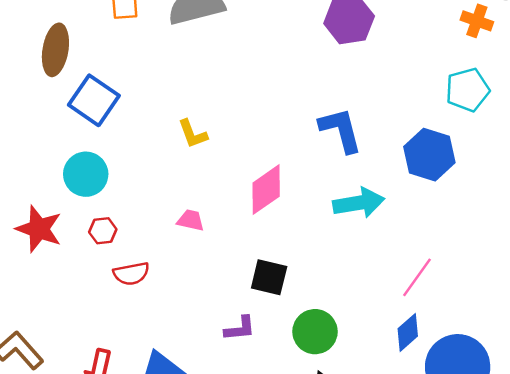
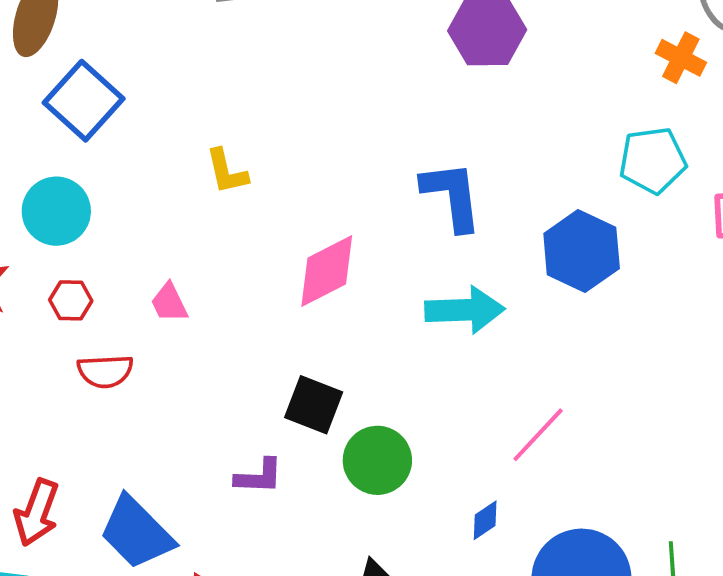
pink trapezoid: (191, 220) -> (169, 303), moved, turned -136
green circle: (315, 332) -> (377, 460), moved
blue diamond: (408, 332) -> (485, 520), moved, size x0.7

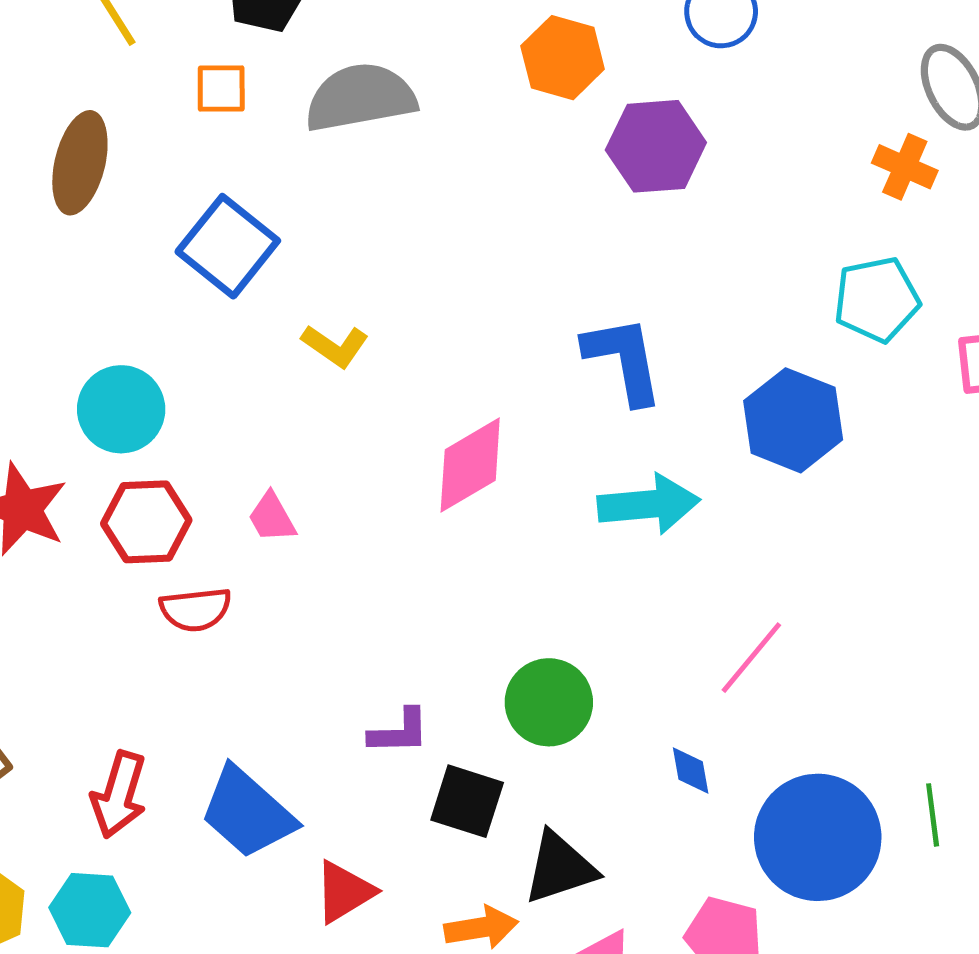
blue square: (84, 101) -> (228, 246), moved
yellow L-shape: (227, 171) -> (335, 346), turned -39
red hexagon: (71, 300) -> (146, 522), size x1.6
black square: (314, 405) -> (467, 801), moved
blue diamond: (485, 520) -> (691, 770), turned -63

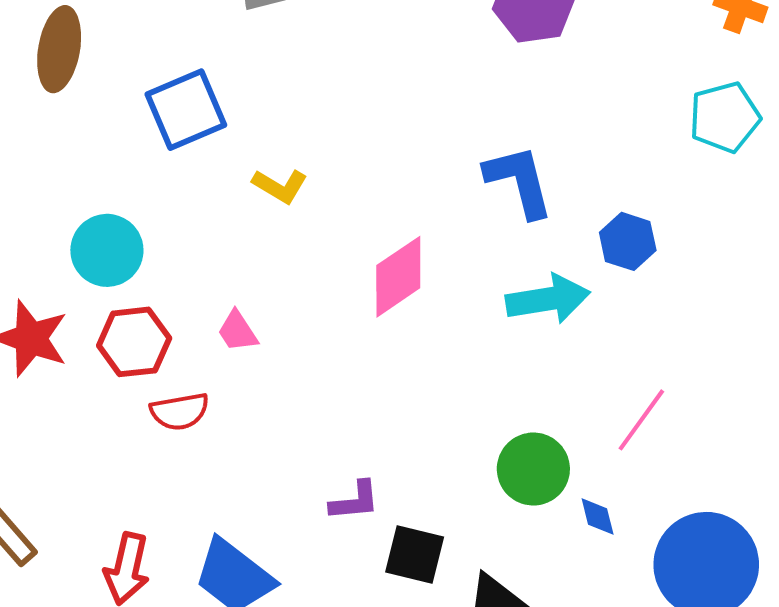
blue square: (228, 246) -> (186, 110), turned 32
blue hexagon: (793, 420) -> (628, 241), moved, size x0.7
green circle: (549, 702) -> (533, 469), moved

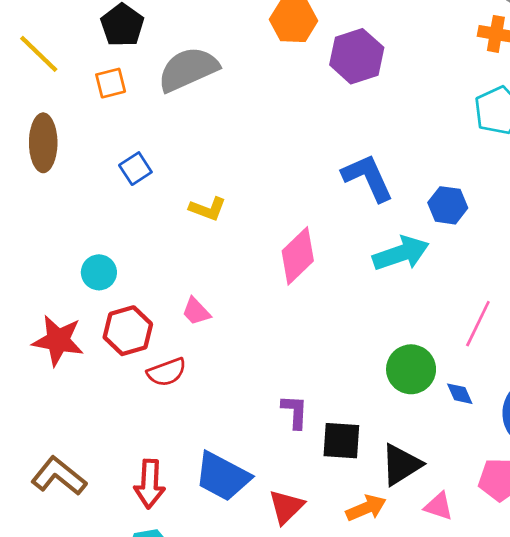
blue square: (186, 110) -> (135, 169), size x0.6
cyan circle: (107, 250) -> (99, 272), size x0.7
purple L-shape: (355, 501) -> (295, 412), turned -72

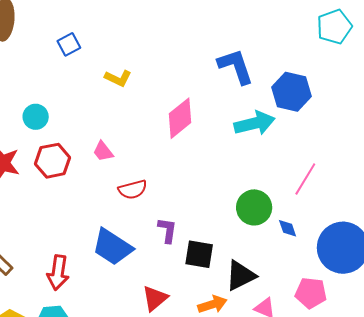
blue hexagon: (448, 205) -> (291, 92), size x1.4
red semicircle: (167, 372) -> (133, 189), moved
blue trapezoid: (223, 476) -> (112, 247), moved

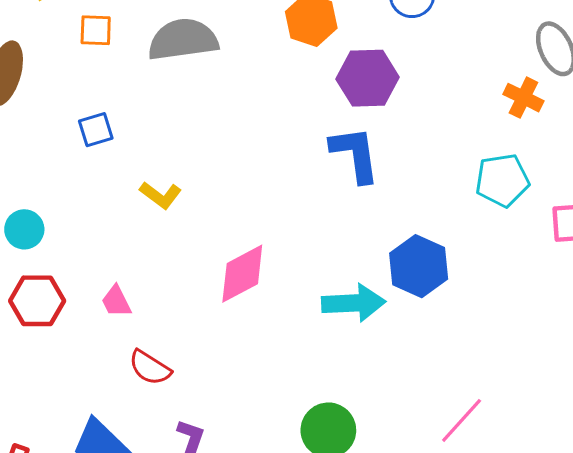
blue L-shape: (236, 66) -> (355, 154), moved
pink line: (305, 179) -> (462, 420), moved
red semicircle: (133, 189) -> (150, 368), turned 36

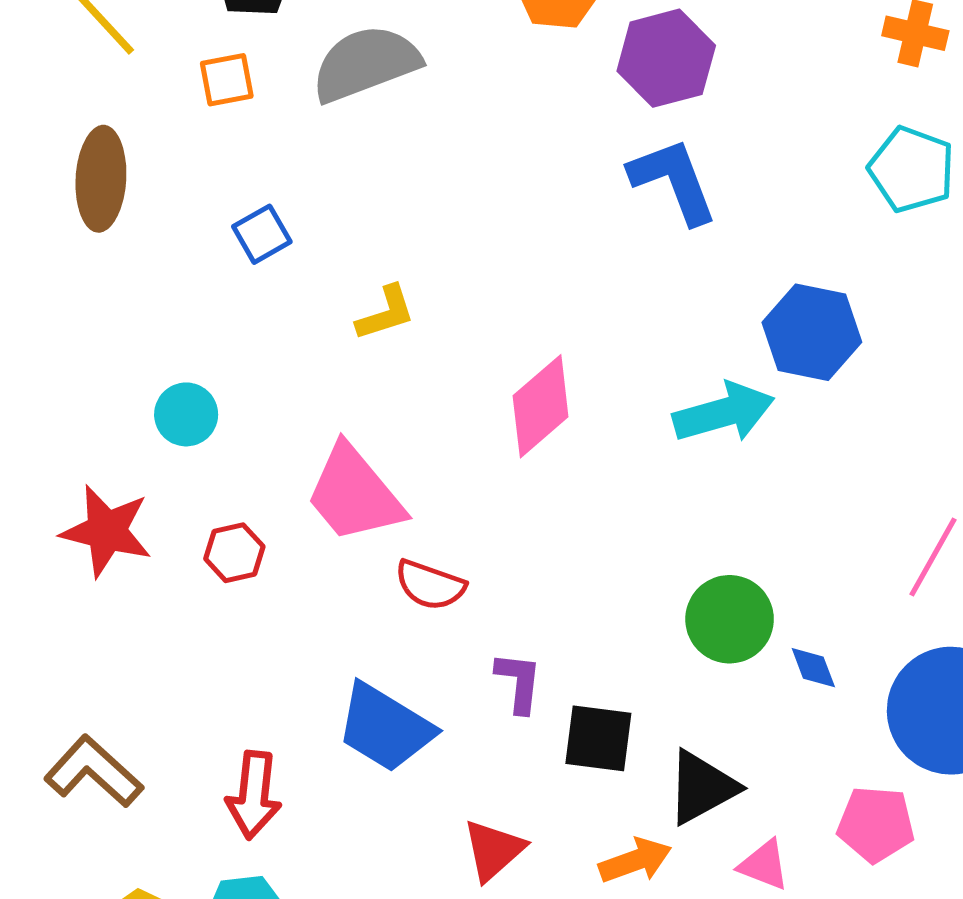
cyan pentagon: (502, 180) -> (912, 169), turned -30
yellow L-shape: (161, 195) -> (386, 313), turned -42
red hexagon: (37, 301) -> (234, 553), moved, size x0.7
pink trapezoid: (116, 301) -> (354, 494), size x2.0

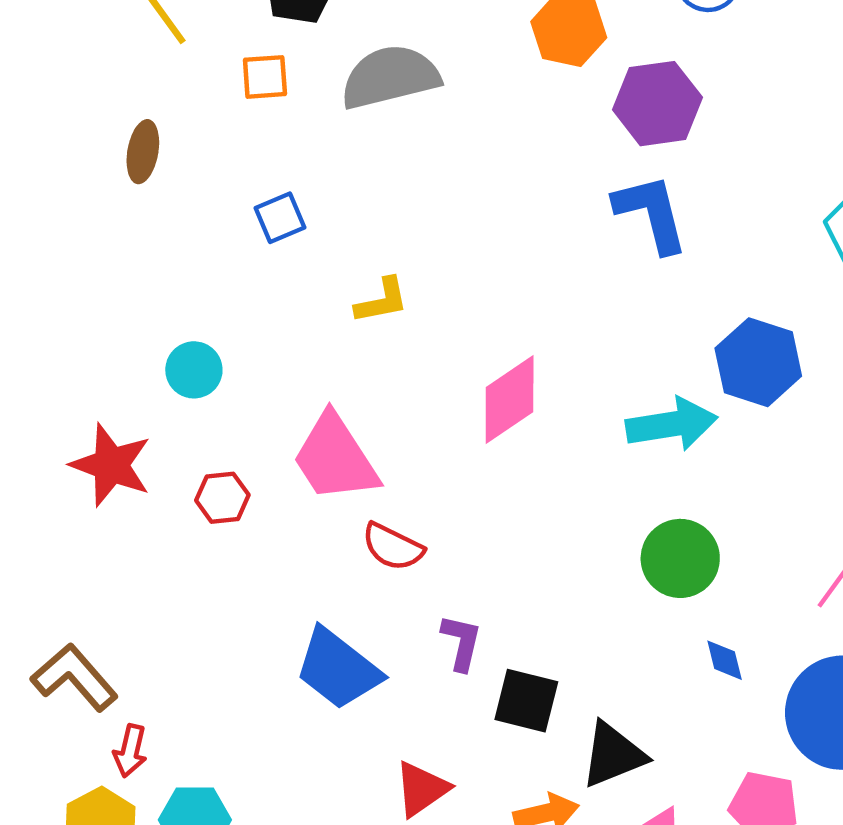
brown ellipse: (101, 179) -> (143, 152), size x0.7
green circle: (730, 619) -> (680, 558), moved
red arrow: (254, 795) -> (130, 751), moved, size x0.7

